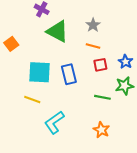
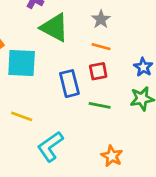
red square: (100, 65) -> (98, 71), moved
cyan square: (40, 72) -> (22, 63), moved
green line: (102, 97) -> (100, 105), moved

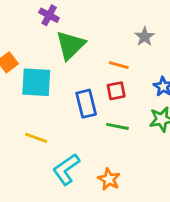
gray star: (101, 19) -> (145, 37), moved
green triangle: (54, 27) -> (70, 45), turned 48
orange star: (112, 156) -> (109, 179), moved

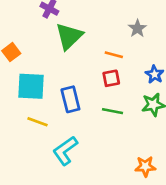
cyan square: (36, 82) -> (31, 86), moved
blue rectangle: (86, 104) -> (70, 99), moved
orange star: (109, 179) -> (145, 166), moved, turned -30

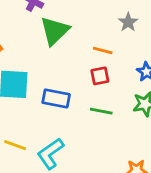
blue rectangle: (70, 99) -> (56, 98), turned -65
yellow line: (38, 122) -> (15, 145), moved

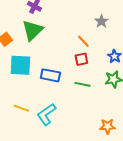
green triangle: (55, 31) -> (32, 30), moved
orange line: (103, 50) -> (83, 41), turned 32

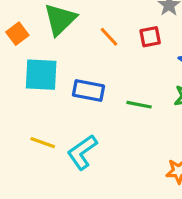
orange line: (83, 41) -> (109, 37), moved
red square: (81, 59) -> (150, 37), moved

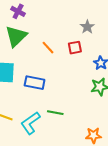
green line: (139, 105) -> (55, 113), moved

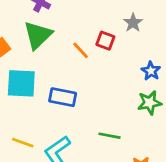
red square: (75, 48) -> (105, 41), moved, turned 32
green line: (55, 113) -> (110, 136), moved

